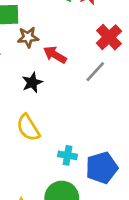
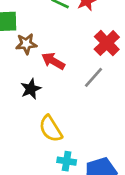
yellow semicircle: (28, 128) -> (51, 129), moved

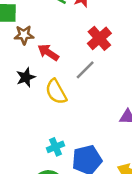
yellow semicircle: (51, 129) -> (56, 92), moved
cyan cross: (67, 161) -> (56, 147), turned -35

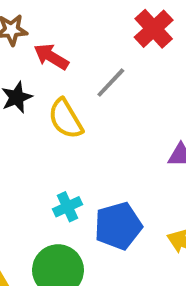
red cross: (99, 38) -> (154, 29), moved

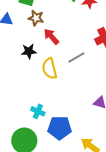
cyan cross: (67, 207) -> (38, 111), turned 32

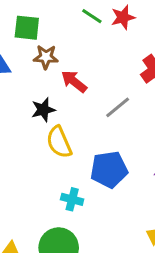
yellow semicircle: (49, 69) -> (59, 142), moved
blue pentagon: (60, 128) -> (109, 169), moved

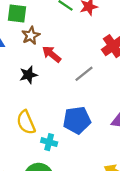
brown star: (46, 57) -> (31, 36), turned -30
yellow semicircle: (59, 142) -> (26, 122), moved

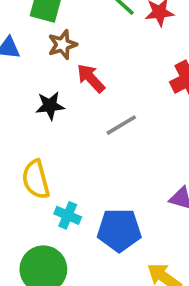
gray line: (84, 74) -> (121, 125), moved
blue pentagon: (77, 120) -> (119, 230), moved

